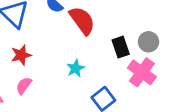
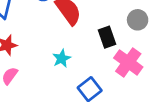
gray circle: (148, 42) -> (138, 20), moved

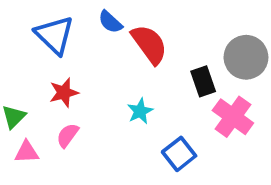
gray circle: (138, 20) -> (246, 57), size x1.5

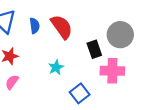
blue semicircle: (110, 22) -> (35, 26), moved, turned -140
pink cross: (233, 117) -> (112, 71), turned -35

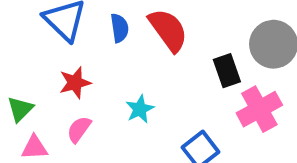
cyan star: (56, 67) -> (140, 109), moved
pink cross: (112, 71) -> (259, 109), turned -30

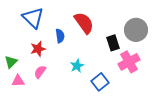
blue semicircle: (120, 28) -> (60, 36), moved
cyan star: (140, 109) -> (77, 66), moved

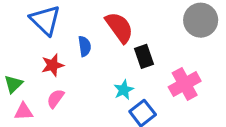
gray circle: (136, 30) -> (201, 20), moved
black rectangle: (113, 43) -> (144, 56), moved
cyan star: (77, 66) -> (124, 90), moved

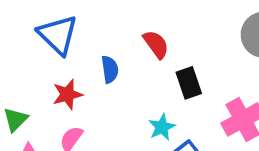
red semicircle: (119, 27) -> (156, 44), size x0.7

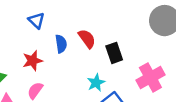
blue triangle: (58, 35) -> (36, 21), moved, size x0.6
red semicircle: (156, 44) -> (87, 39), moved

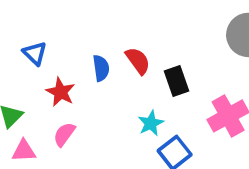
blue triangle: (36, 21) -> (35, 53), moved
red star: (33, 61) -> (61, 92), turned -30

